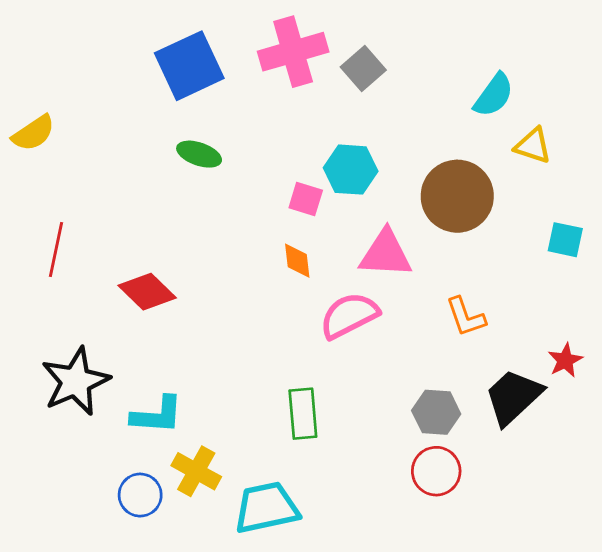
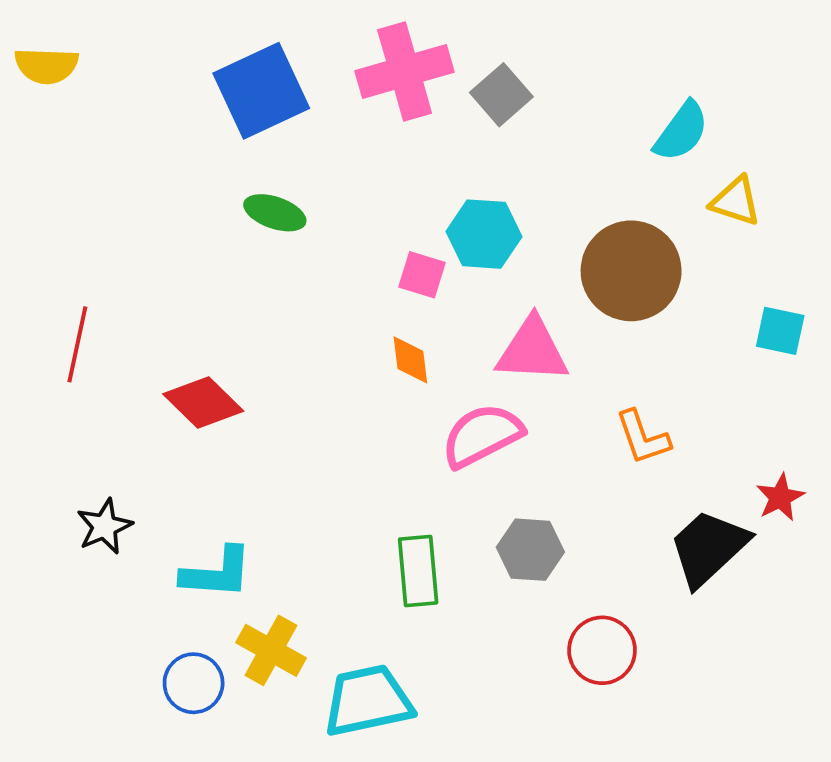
yellow semicircle: (34, 133) -> (46, 66), moved, turned 36
black star: (76, 381) -> (104, 526), size x0.6
gray hexagon: (436, 412) -> (530, 550), moved

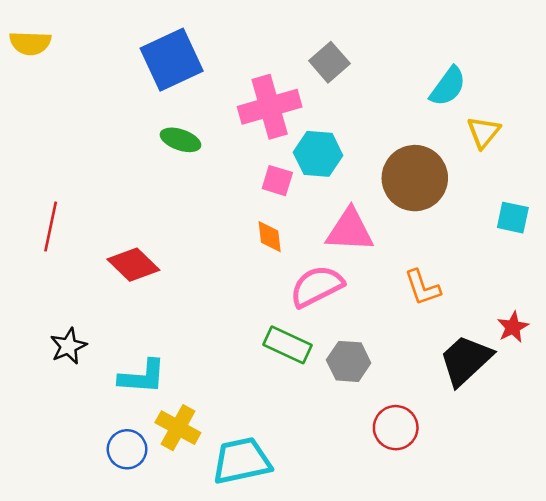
pink cross: (405, 71) -> (270, 107), moved
yellow triangle: (736, 201) -> (484, 132), turned 51
green rectangle: (418, 571) -> (287, 345), moved, turned -60

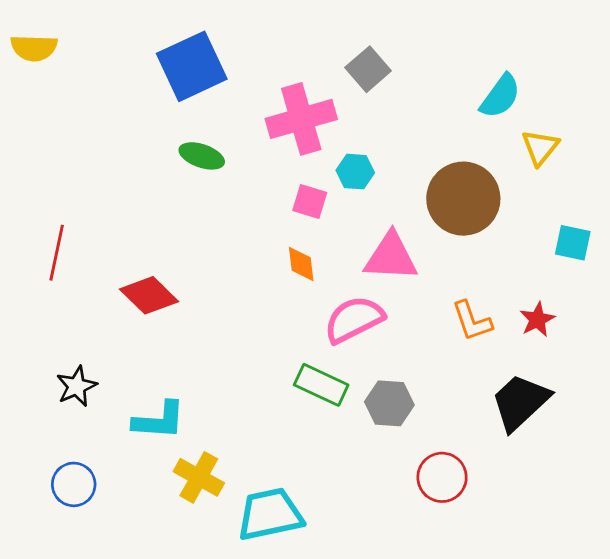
cyan hexagon: (318, 154) -> (355, 172), size x0.7
red star: (513, 327) -> (537, 319), moved
blue circle: (127, 449) -> (74, 484), moved

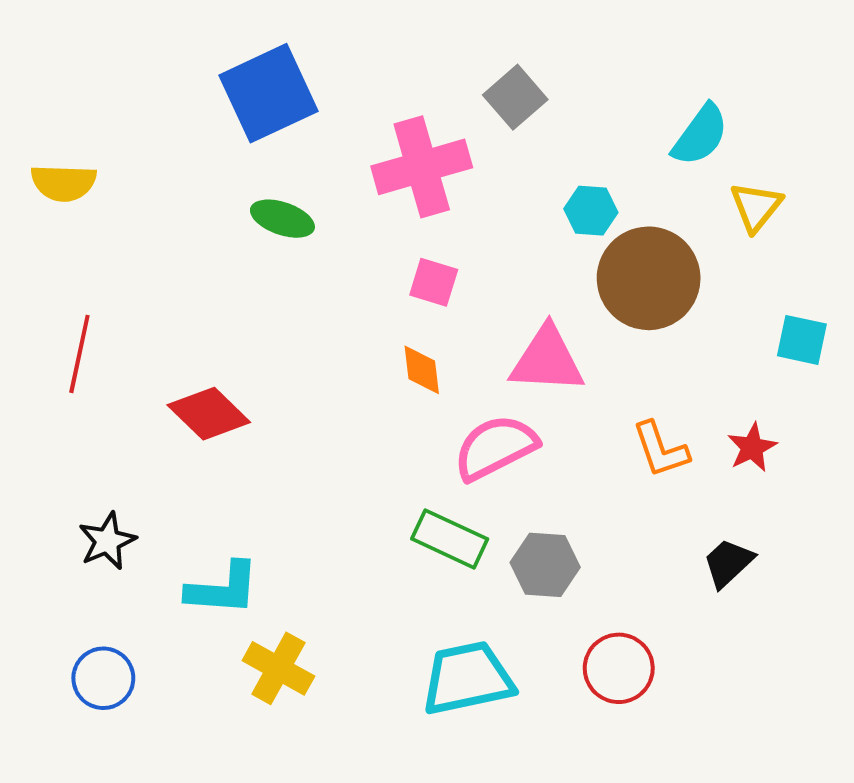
yellow semicircle: (34, 48) -> (64, 183), moved
cyan hexagon: (355, 172) -> (591, 211), moved
black trapezoid: (520, 402) -> (728, 563), size x0.6
cyan trapezoid: (270, 514) -> (467, 678), moved

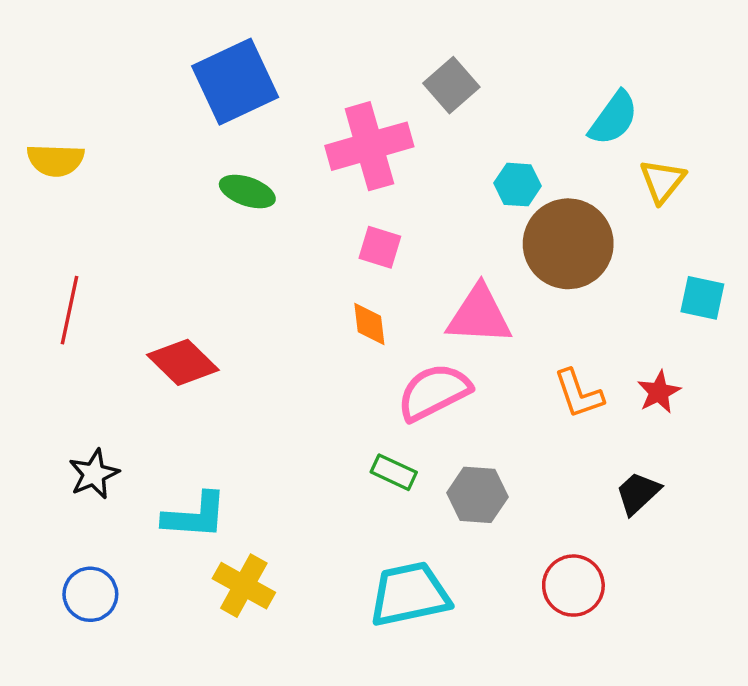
green rectangle: (450, 539) -> (394, 472), size x0.7
red circle: (619, 668) -> (573, 586), moved

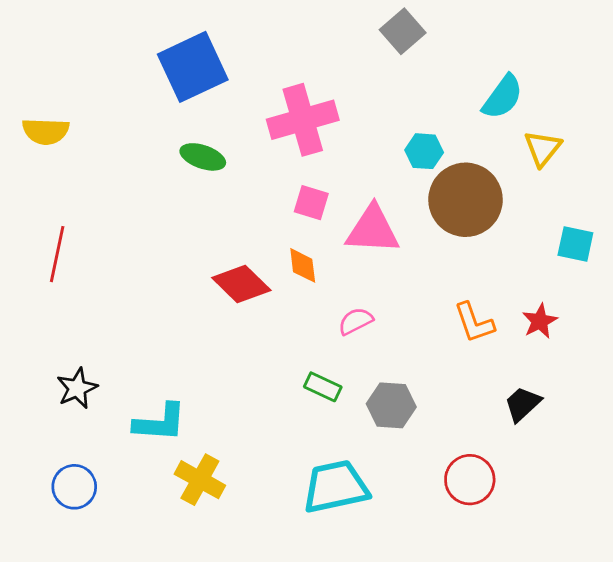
gray square: (451, 85) -> (403, 31), moved
pink triangle: (479, 315) -> (373, 230), moved
red diamond: (183, 362) -> (241, 284), moved
pink semicircle: (434, 392) -> (356, 321), size x0.6

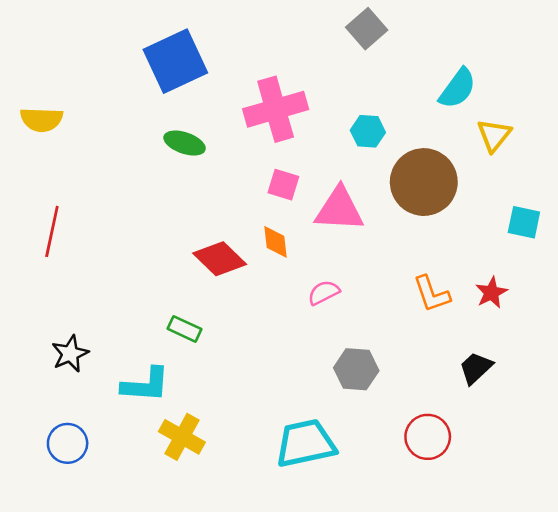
cyan hexagon: (424, 151) -> (368, 131), moved
green rectangle: (323, 387) -> (185, 329), moved

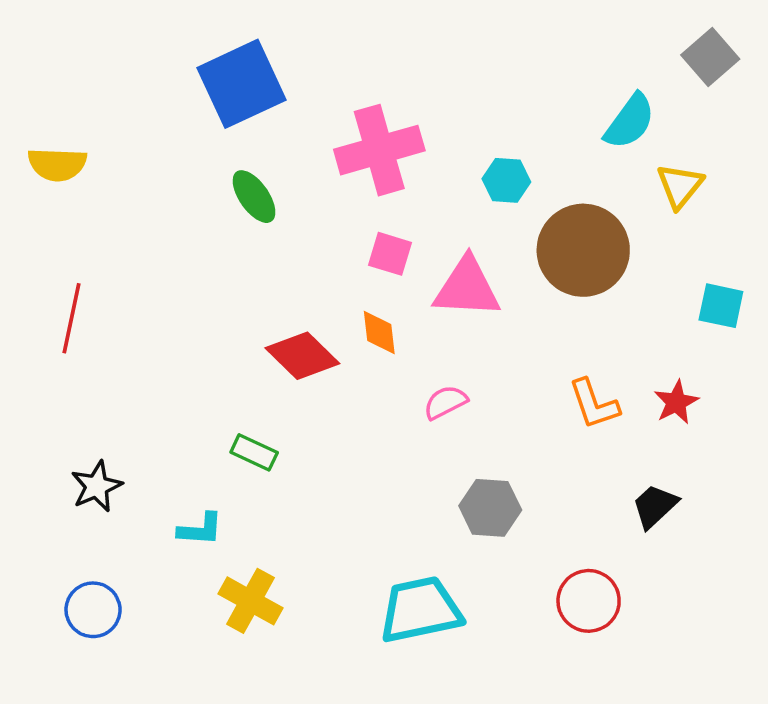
gray square: (367, 29) -> (710, 57), moved
green ellipse: (185, 143) -> (254, 197), turned 36
cyan L-shape: (146, 385) -> (200, 529), size x0.7

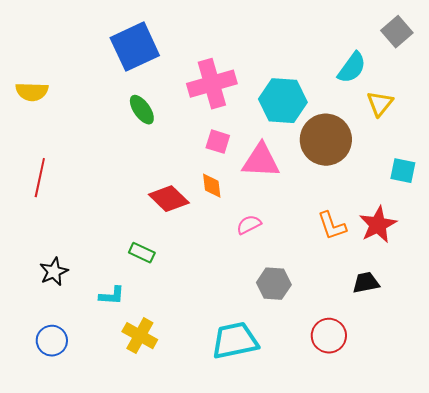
cyan hexagon: (506, 180) -> (283, 101), size x1.8
red star: (676, 402) -> (378, 225), size x1.5
black trapezoid: (655, 506) -> (366, 283), turned 32

